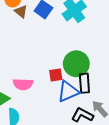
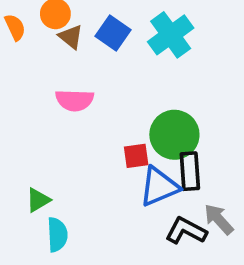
pink semicircle: (23, 84) -> (75, 100), moved

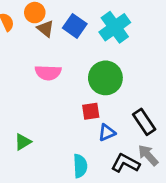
green circle: (174, 135) -> (105, 78), moved
black rectangle: (190, 171) -> (144, 122), moved, turned -30
blue triangle: (159, 187) -> (107, 133), size x0.6
cyan semicircle: (57, 235) -> (80, 166), moved

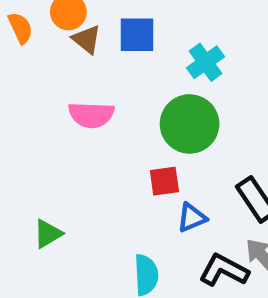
blue square: (75, 26) -> (137, 35), turned -35
cyan cross: (115, 27) -> (206, 62), moved, size x0.7

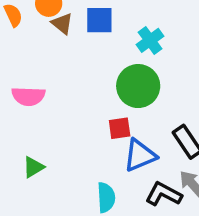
pink semicircle: (91, 115) -> (28, 96), moved
blue triangle: (192, 218) -> (140, 155), size x1.5

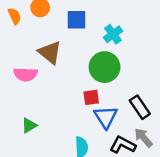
brown triangle: (62, 24) -> (50, 53), moved, size x1.5
blue triangle: (140, 155) -> (106, 117), turned -40

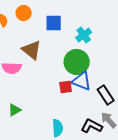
blue triangle: (106, 117) -> (82, 81), moved, turned -35

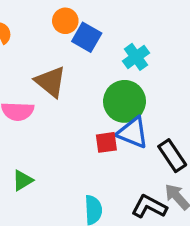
orange circle: (24, 13) -> (65, 21), moved
blue square: (54, 23) -> (87, 37), turned 30

